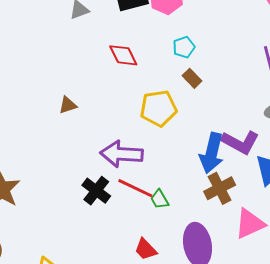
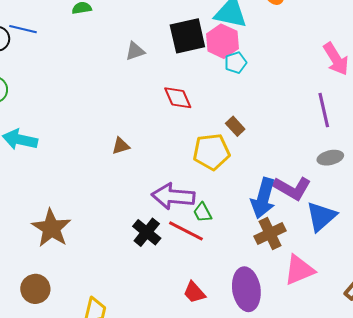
cyan pentagon: (184, 47) -> (236, 63), moved
brown rectangle: (192, 78) -> (235, 126), moved
green trapezoid: (160, 199) -> (203, 212), moved

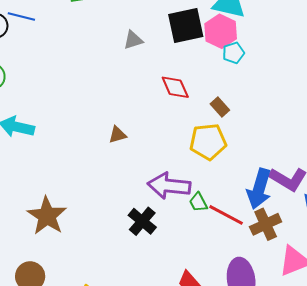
brown rectangle: (235, 126) -> (220, 107), moved
red line: (186, 231) -> (226, 215), moved

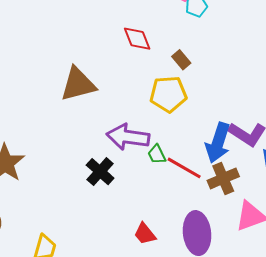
brown triangle: (117, 135) -> (78, 84), size x2.0

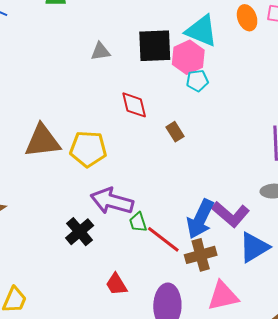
brown triangle: (78, 84) -> (42, 141), moved
yellow pentagon: (168, 94) -> (88, 149), moved
red trapezoid: (145, 234) -> (116, 284), moved

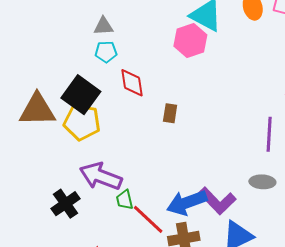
black square: (155, 46) -> (81, 95), moved, turned 33
cyan pentagon: (197, 81) -> (106, 52), moved
brown rectangle: (175, 132) -> (170, 113), turned 36
blue arrow: (200, 219) -> (187, 203), turned 39

